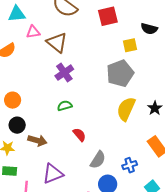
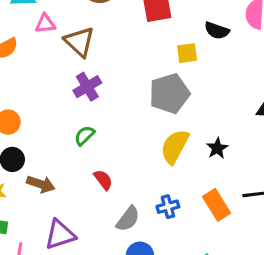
green semicircle: (65, 106) -> (84, 136), turned -32
blue cross: (130, 165) -> (168, 207), moved

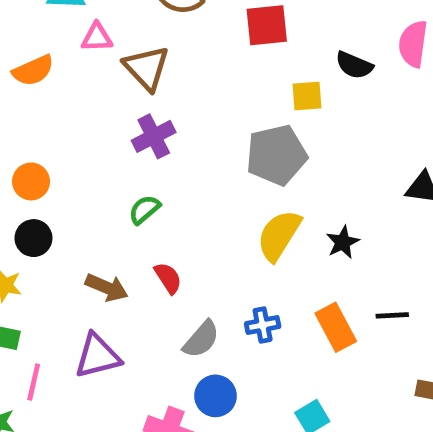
brown arrow: (41, 184) -> (107, 288), moved

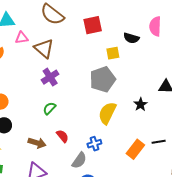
black star: (343, 242) -> (141, 104), moved
blue cross: (263, 325) -> (94, 144), moved
orange rectangle: (336, 327) -> (135, 149), turned 72

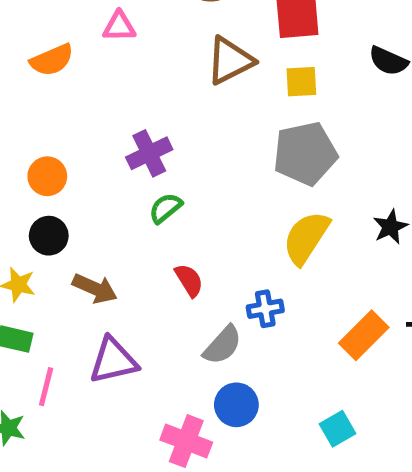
brown triangle: (44, 49) -> (230, 61), moved, turned 45
yellow square: (113, 53) -> (301, 82), moved
purple cross: (50, 77) -> (149, 153), moved
brown arrow: (37, 143) -> (95, 288), moved

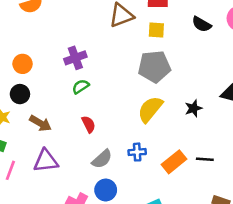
blue cross: (265, 309) -> (137, 152), moved

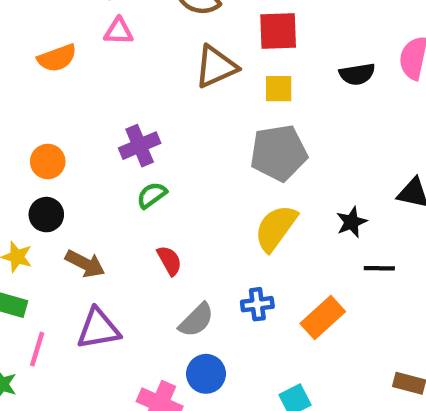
black semicircle: (202, 24) -> (357, 74), turned -36
black line: (205, 159) -> (379, 268), moved

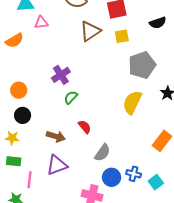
gray pentagon: (279, 153) -> (142, 65), moved
brown arrow: (85, 264) -> (56, 136), moved
blue cross: (257, 304) -> (134, 174), moved, turned 32

